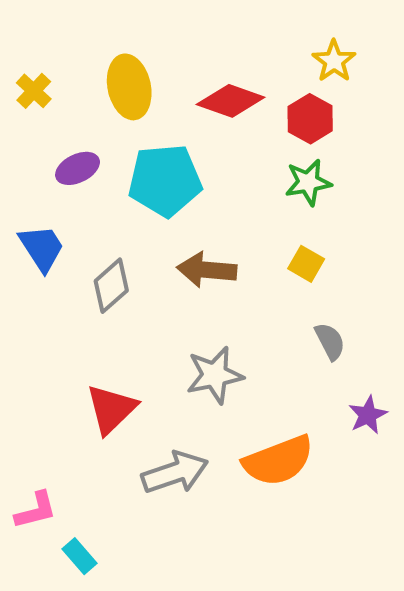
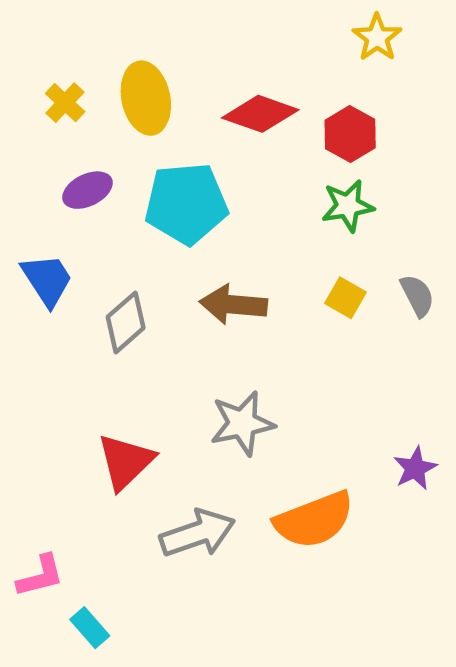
yellow star: (334, 61) -> (377, 38), moved
yellow cross: (34, 91) -> (65, 103), moved
gray semicircle: (330, 341) -> (417, 296), moved

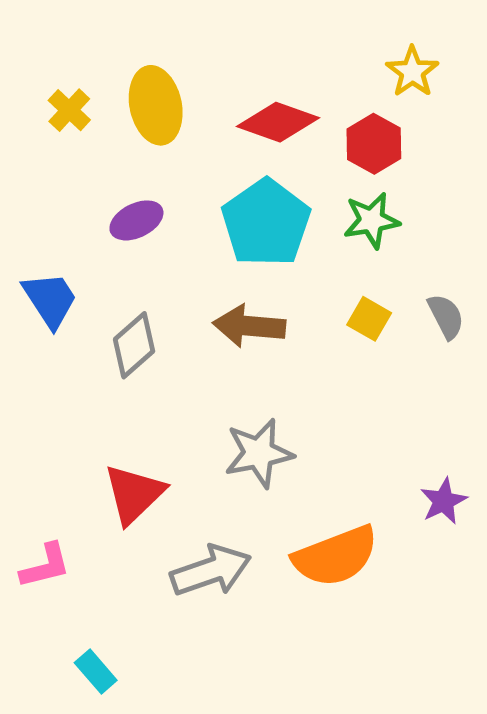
yellow star: (377, 38) -> (412, 72), moved
purple ellipse: (87, 190) -> (136, 220), moved
cyan pentagon: (186, 204) -> (266, 223), moved, turned -30
pink L-shape: (40, 576) -> (45, 566), moved

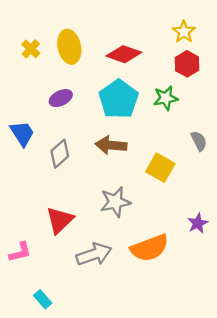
red hexagon: (374, 144) -> (187, 64), moved
yellow square: (369, 319) -> (160, 168), moved, size x1.5

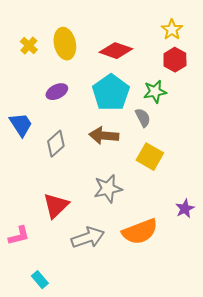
gray semicircle: (199, 141) -> (143, 118), moved

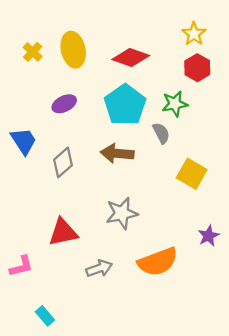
yellow square: (150, 157) -> (192, 174), moved
red triangle: (56, 206) -> (63, 232), turned 32
gray arrow: (88, 238) -> (99, 268), size x0.7

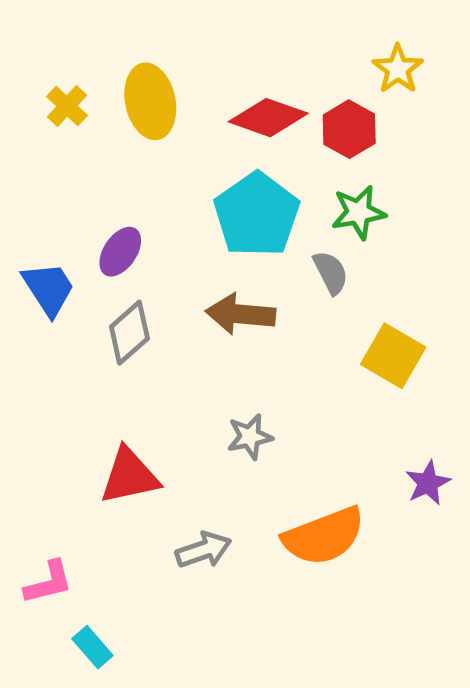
red hexagon: (197, 68) -> (349, 129), moved
purple ellipse: (64, 104) -> (120, 252), moved, turned -30
gray star: (122, 213) -> (250, 437), size x0.7
pink L-shape: (21, 266) -> (49, 582), moved

